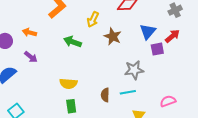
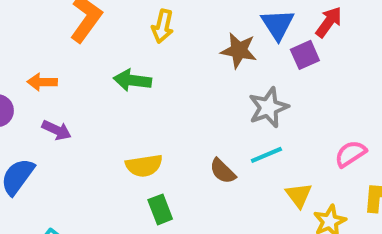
brown star: (113, 36) -> (239, 50), moved
brown semicircle: (105, 95) -> (223, 171), turned -32

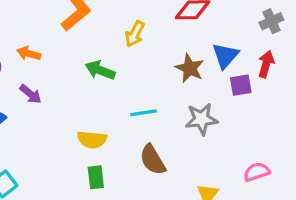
red arrow: (329, 22) -> (266, 64), turned -35
cyan line: (266, 155) -> (144, 113), moved
brown semicircle: (223, 171) -> (153, 160), size x1.4

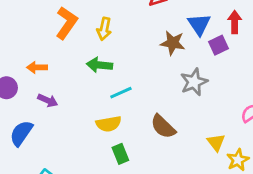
yellow arrow: (135, 34) -> (104, 29), moved
cyan line: (144, 113) -> (121, 93), moved

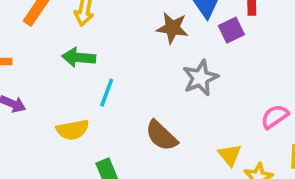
cyan line: (121, 93) -> (107, 93), turned -45
yellow semicircle: (109, 124) -> (73, 130), moved

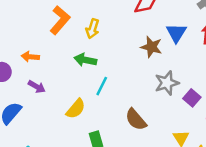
purple square: (231, 30) -> (192, 98), moved, turned -30
yellow semicircle: (73, 130) -> (76, 109), turned -45

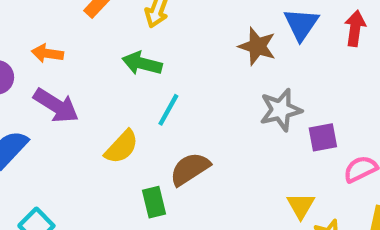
purple arrow: (37, 87) -> (56, 106), size x1.5
purple square: (192, 98) -> (323, 137), turned 36
brown semicircle: (136, 120) -> (190, 169), moved, turned 95

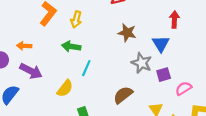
blue triangle: (301, 24) -> (161, 44), moved
gray star: (281, 110) -> (142, 63), turned -30
brown semicircle: (190, 169) -> (123, 95), moved

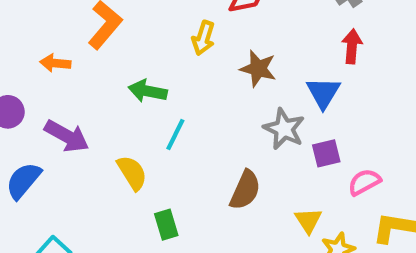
yellow arrow: (76, 19) -> (203, 38), moved
orange arrow: (24, 46) -> (55, 63), moved
yellow semicircle: (65, 88) -> (132, 173), turned -72
brown semicircle: (123, 95) -> (245, 190), turned 150

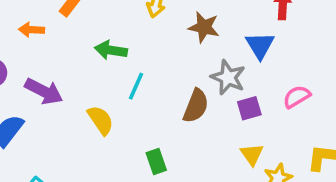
purple square: (326, 153) -> (249, 108), moved
pink semicircle: (364, 182) -> (297, 97), moved
brown semicircle: (245, 190) -> (196, 106), moved
green rectangle: (166, 225) -> (156, 161), moved

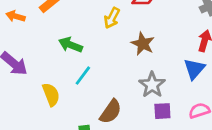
blue triangle: (260, 45) -> (194, 69), moved
brown semicircle: (196, 106) -> (111, 112), moved

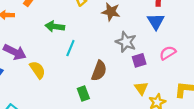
yellow semicircle: (51, 95) -> (37, 70), moved

